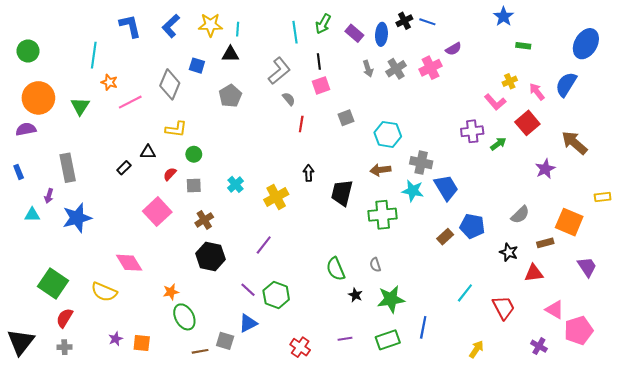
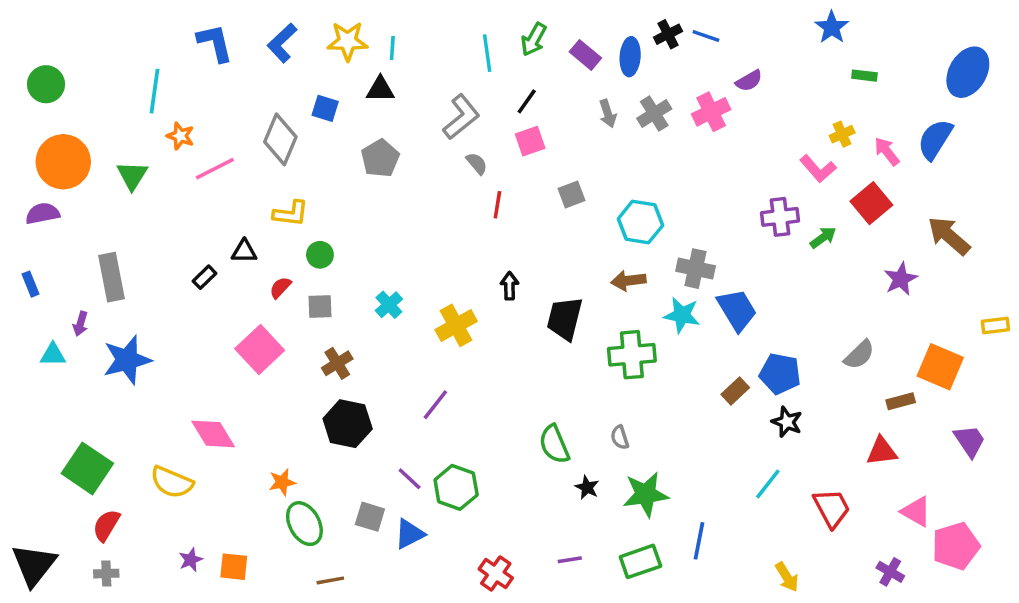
black line: (319, 61) -> (527, 101), turned 42
black star: (509, 252) -> (787, 422), moved
gray square: (225, 341) -> (370, 517), moved
yellow arrow: (476, 349) -> (787, 577), turned 114

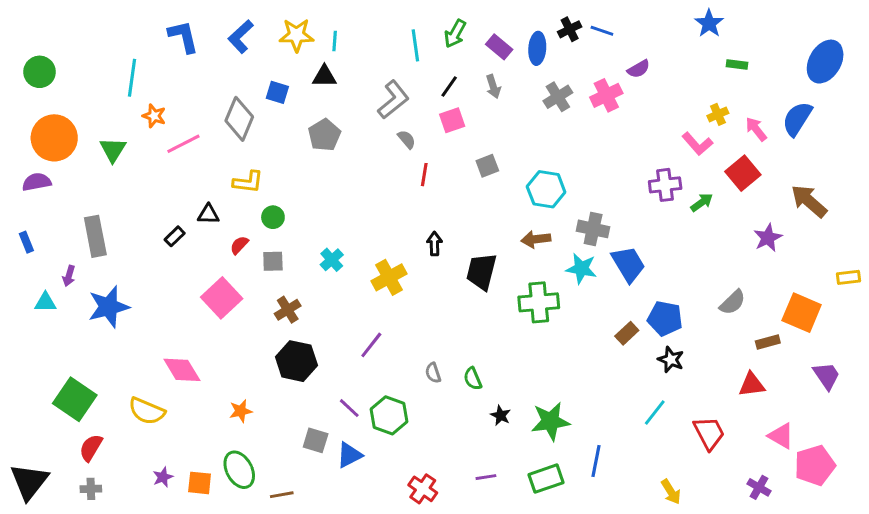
gray arrow: (608, 114) -> (493, 87), moved
gray semicircle: (620, 437) -> (433, 373), moved
green semicircle: (554, 444) -> (473, 379), size x0.7
green ellipse: (304, 524) -> (239, 470), moved

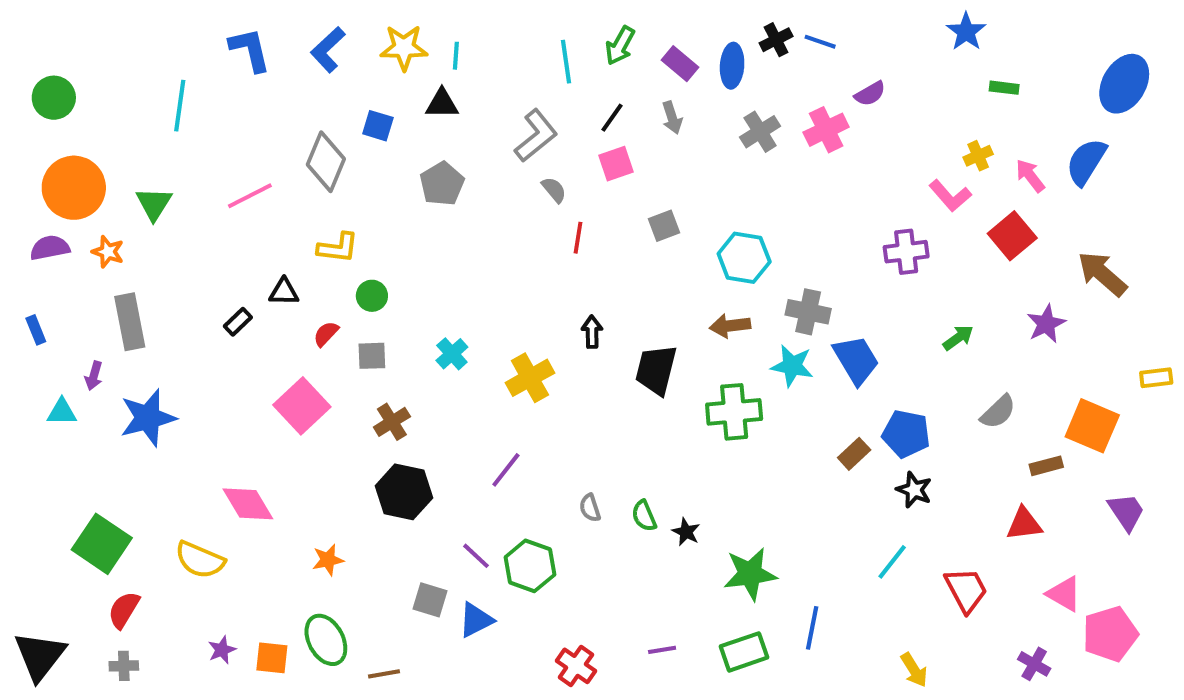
orange star: (154, 116) -> (108, 252), moved
green arrow: (702, 203) -> (958, 338), moved
black star: (501, 415) -> (686, 532), moved

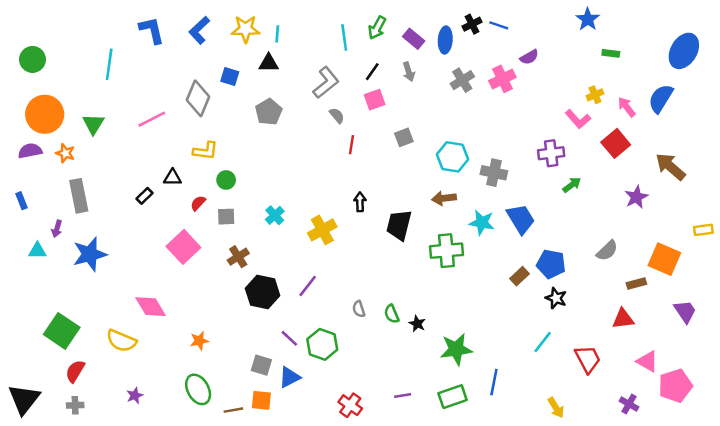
gray cross: (808, 312) -> (494, 173), moved
green arrow: (958, 338) -> (572, 185), moved
black hexagon: (404, 492) -> (263, 292), moved
orange square: (272, 658) -> (261, 400), moved

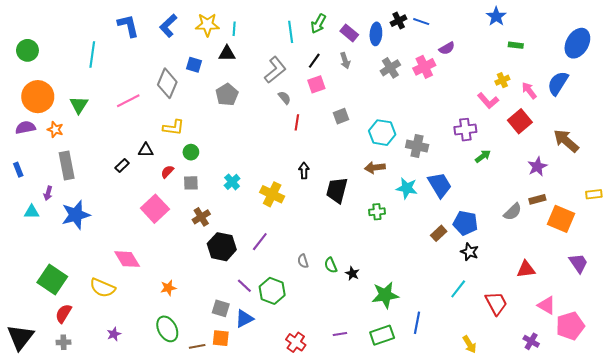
yellow cross: (322, 230) -> (272, 194), turned -35
green cross: (446, 251) -> (377, 212), size x0.6
brown rectangle: (636, 283) -> (537, 199), moved

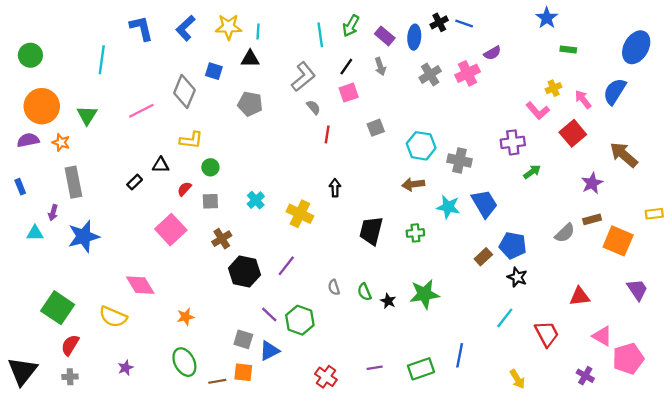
gray pentagon: (227, 95) -> (250, 104), turned -30
black trapezoid: (337, 190) -> (371, 231), moved
green star: (385, 295) -> (424, 294), moved

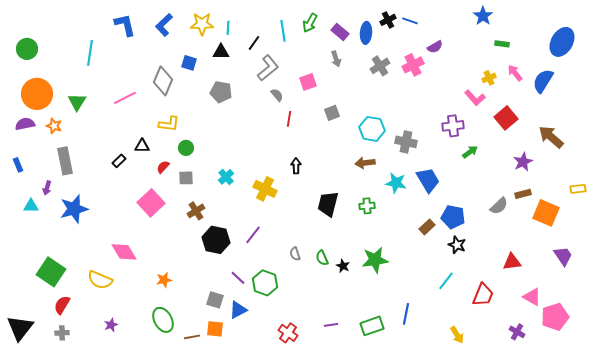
black line: (346, 67) -> (254, 43), moved
pink arrow: (583, 99) -> (515, 73), moved
red trapezoid: (547, 334) -> (483, 295), turned 50

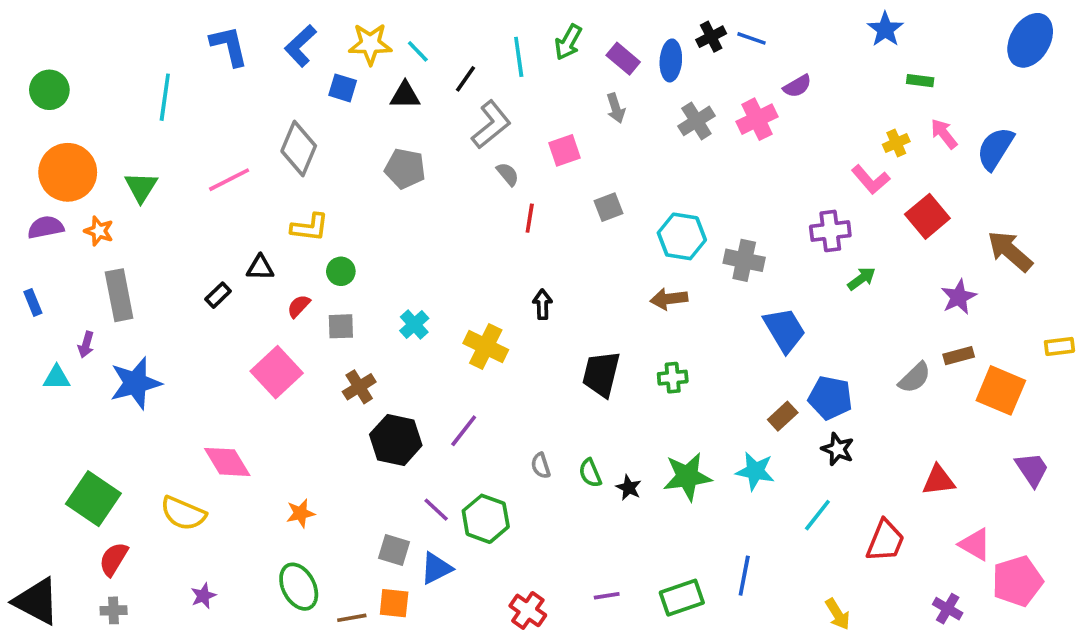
cyan line: (228, 28) -> (418, 51), turned -48
blue ellipse: (562, 42) -> (1030, 40), moved
blue square: (189, 63) -> (343, 88), moved
cyan star: (396, 183) -> (755, 471), moved
black triangle: (20, 328) -> (37, 601), turned -40

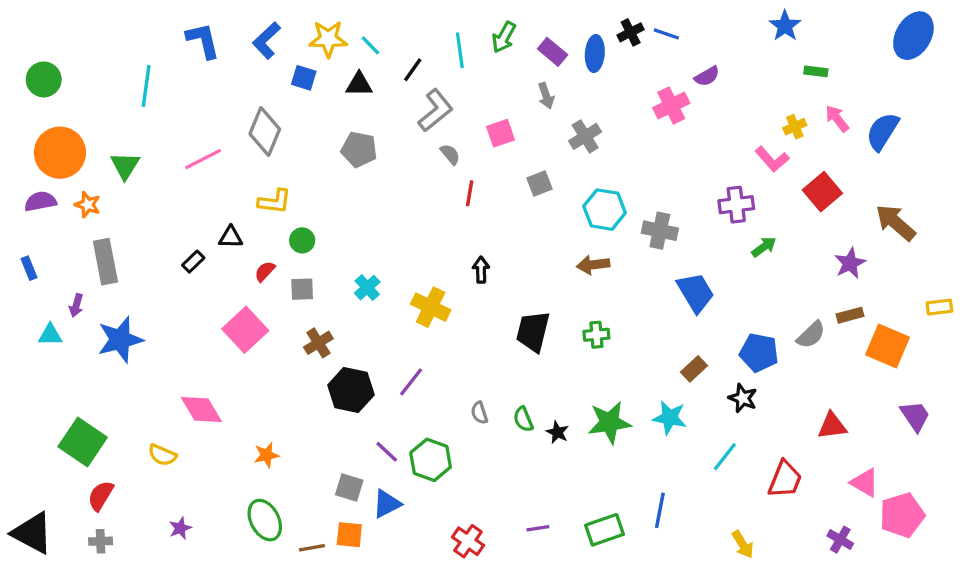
gray cross: (696, 121) -> (585, 136), moved
blue pentagon: (830, 398) -> (759, 353), moved
yellow semicircle: (183, 513) -> (162, 455), size x0.7

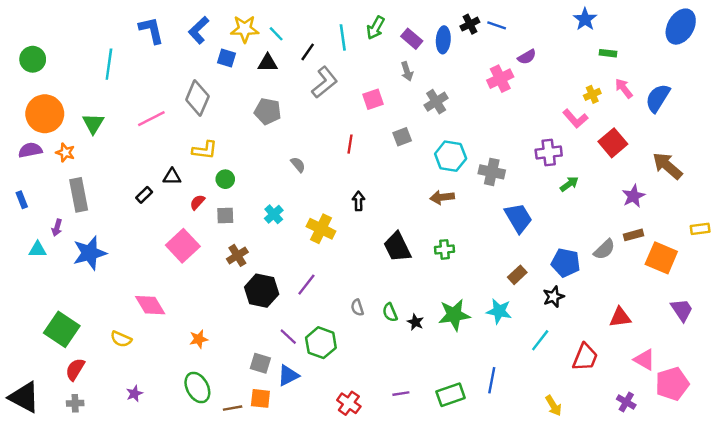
gray semicircle: (450, 154) -> (298, 165), moved
black trapezoid: (533, 331) -> (397, 247), turned -40
black star: (743, 398) -> (554, 297), turned 30

